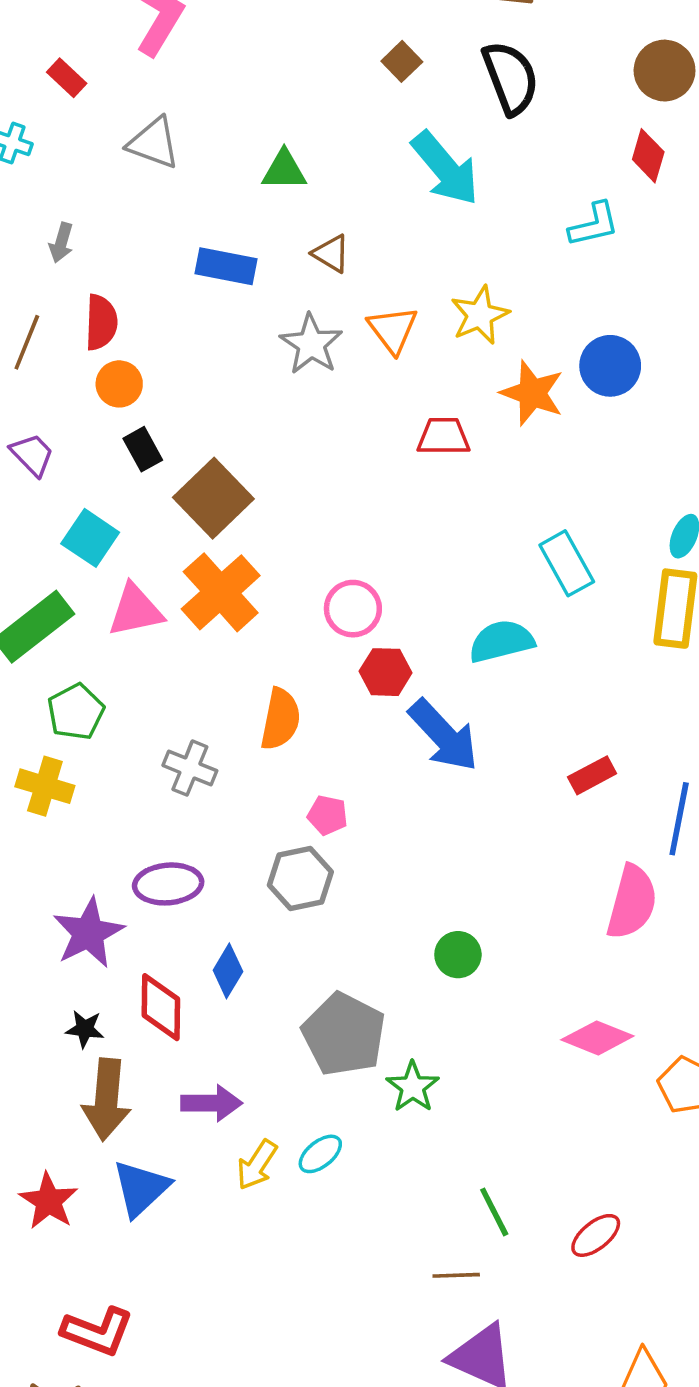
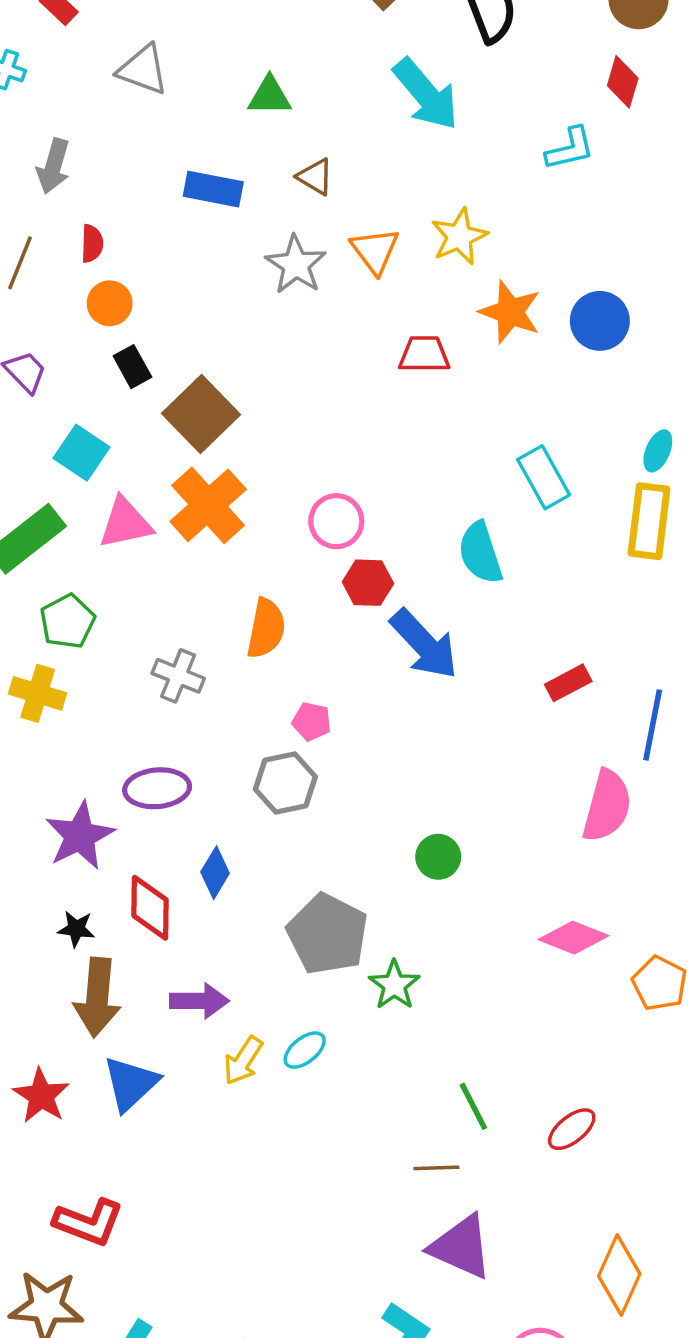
gray arrow: (61, 243) -> (53, 166), size x1.4
red semicircle: (101, 322) -> (92, 244), size x0.7
blue circle: (610, 366) -> (600, 321), moved
cyan semicircle: (501, 641) -> (480, 553), turned -94

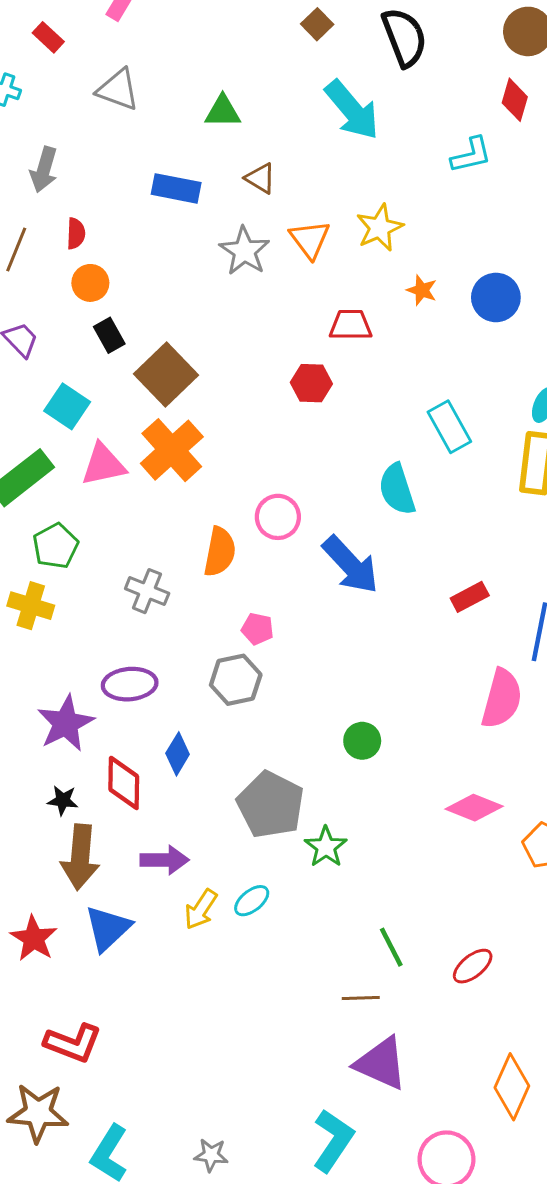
orange star: (510, 312) -> (422, 290), size x0.6
pink circle: (336, 521) -> (278, 517), moved
red hexagon: (368, 583) -> (311, 383), moved

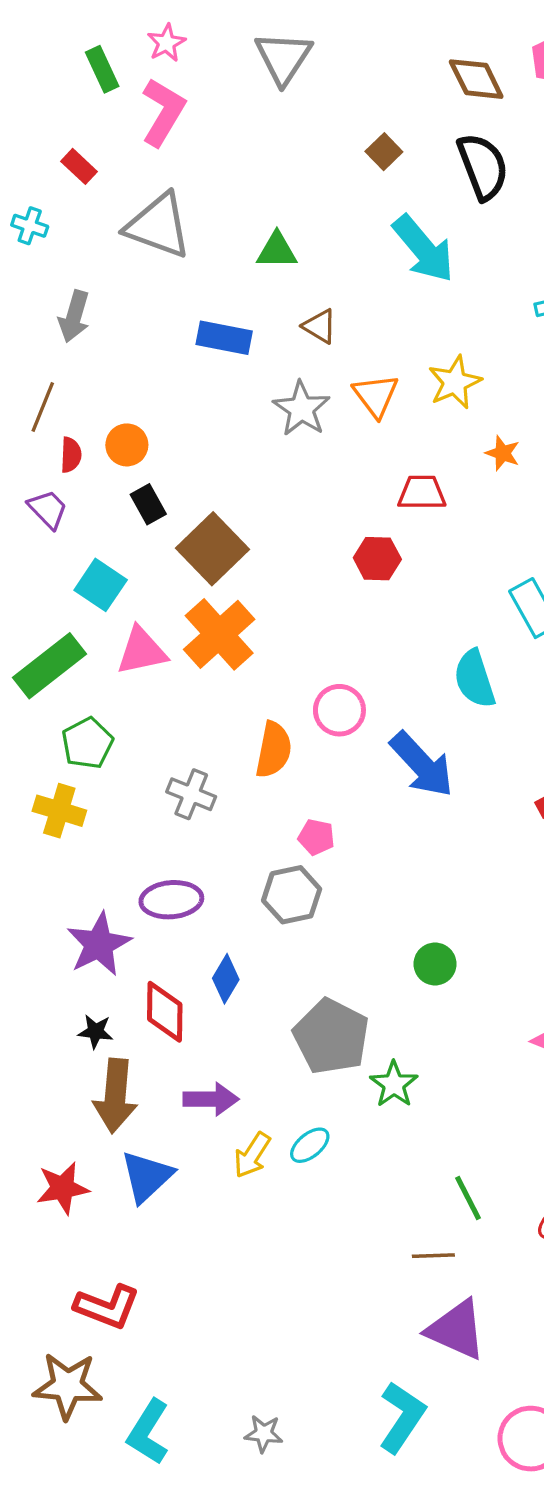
gray triangle: (118, 90) -> (158, 226), size x1.4
red semicircle: (76, 233) -> (71, 455), moved
red star: (34, 938) -> (63, 1188), turned 30

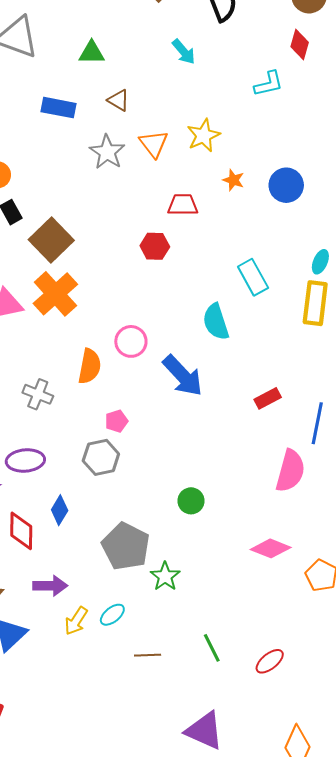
cyan arrow: (423, 249) -> (184, 52), size x0.6
pink pentagon: (316, 837) -> (116, 421), turned -30
brown line: (433, 1256) -> (148, 655), moved

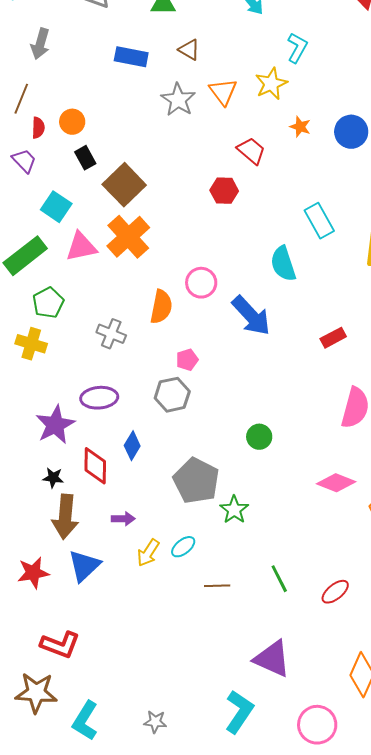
cyan L-shape: (269, 84) -> (297, 48), moved, turned -48
red trapezoid: (183, 205) -> (251, 151), turned 40
purple arrow: (50, 586) -> (123, 519), size x0.7

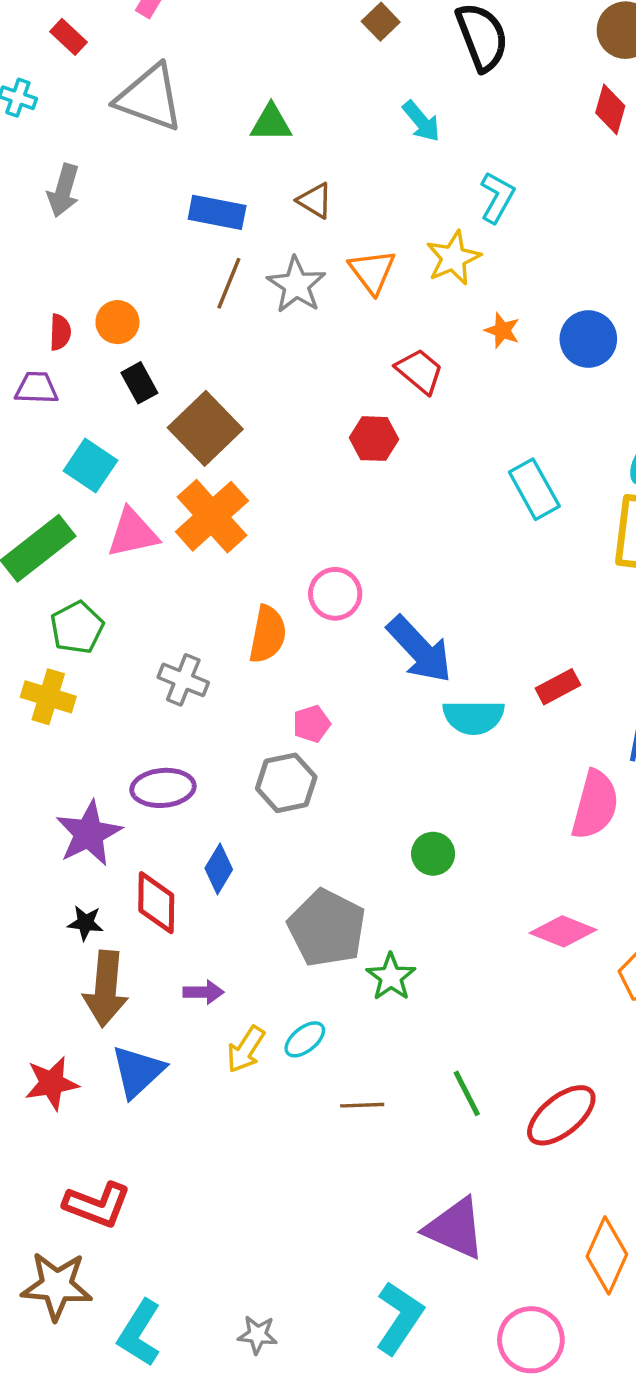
brown line: (21, 99) -> (229, 283), moved
purple trapezoid: (24, 161) -> (36, 388), turned -44
cyan semicircle: (283, 264) -> (474, 717), moved, turned -72
red ellipse: (335, 592) -> (561, 1115), size x1.5

